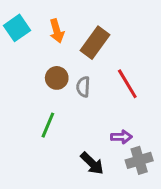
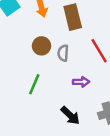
brown rectangle: (95, 43) -> (73, 17), turned -50
purple arrow: (121, 137) -> (81, 82), moved

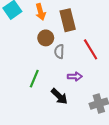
brown circle: (41, 46) -> (46, 38), moved
black arrow: (70, 115) -> (59, 96), moved

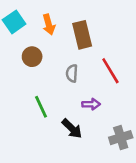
brown circle: (46, 38) -> (32, 57), moved
green line: (34, 79) -> (41, 107), turned -48

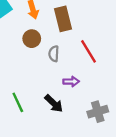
brown circle: (32, 57) -> (32, 39), moved
green line: (41, 107) -> (18, 102), moved

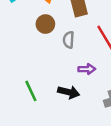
black arrow: (54, 104) -> (69, 92), turned -30

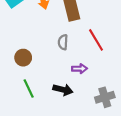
brown circle: (45, 24) -> (23, 58), moved

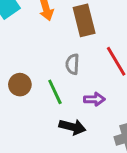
green line: (29, 88) -> (55, 92), moved

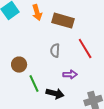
brown rectangle: (84, 20) -> (63, 21), turned -60
green line: (55, 92) -> (34, 84), moved

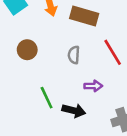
brown circle: (19, 65) -> (27, 50), moved

